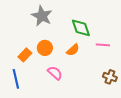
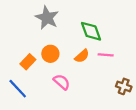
pink line: (103, 45) -> (106, 55), moved
blue line: (16, 79) -> (18, 89), turned -30

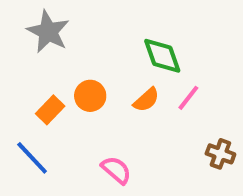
gray star: (47, 18) -> (48, 32), moved
pink line: (106, 55) -> (188, 98), turned -56
pink semicircle: (62, 82) -> (116, 170), moved

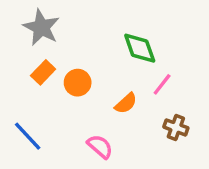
orange semicircle: (146, 100) -> (126, 103), moved
orange rectangle: (50, 110) -> (43, 72), moved
brown cross: (220, 154) -> (176, 127), moved

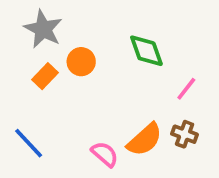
orange circle: (78, 83) -> (81, 62), moved
pink line: (162, 84) -> (186, 89), moved
orange semicircle: (126, 103) -> (145, 140), moved, size x1.5

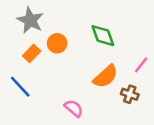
pink line: (186, 89) -> (141, 65), moved
orange semicircle: (145, 140) -> (106, 76), moved
blue line: (29, 143) -> (20, 87), moved

